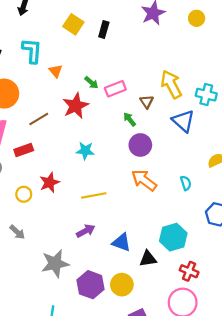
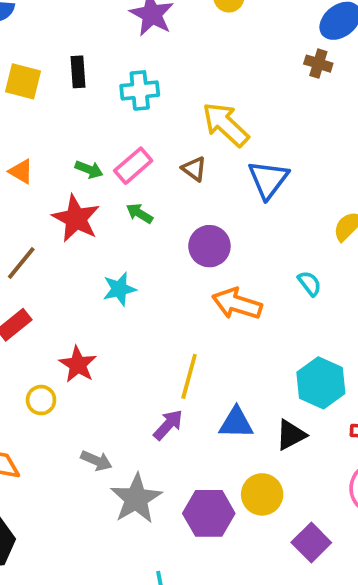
cyan cross: (206, 95) -> (140, 90), moved
green arrow: (130, 119) -> (139, 213), moved
blue triangle: (183, 121) -> (268, 179), turned 45
yellow line: (94, 195) -> (189, 376), moved, turned -45
gray arrow: (17, 232) -> (96, 461), moved

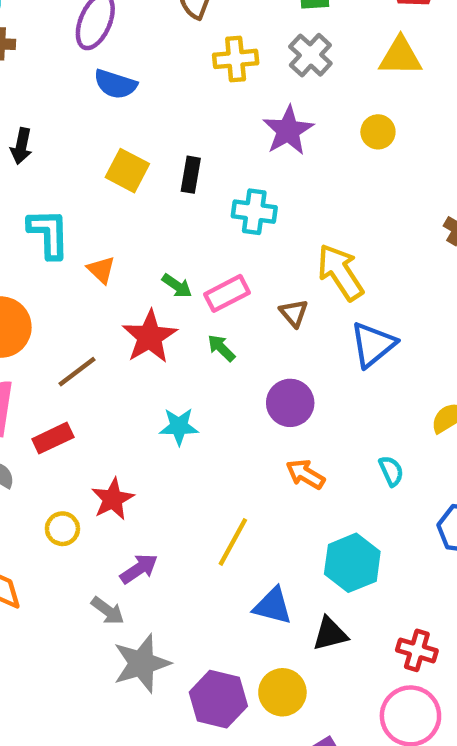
orange arrow: (237, 304) -> (305, 474), size x0.7
cyan hexagon: (321, 383) -> (352, 563), moved
purple arrow: (168, 425) -> (139, 569), moved

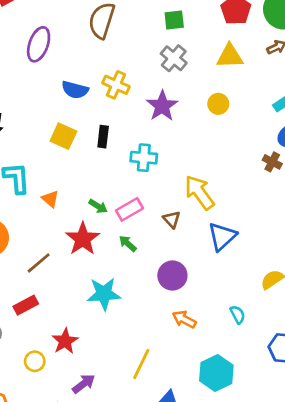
yellow cross: (236, 59) -> (116, 85), moved, turned 32
blue semicircle: (115, 84) -> (75, 90), moved
cyan star: (179, 426) -> (104, 294), size x1.4

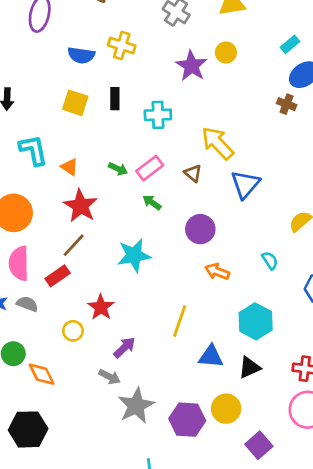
purple star: (162, 106) -> (191, 66), moved
red star: (83, 239) -> (81, 206), moved
brown line: (39, 263) -> (74, 245), moved

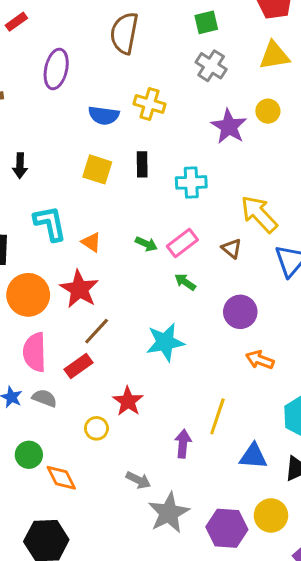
red star: (81, 206) -> (79, 289), moved
purple arrow: (124, 348) -> (183, 444), moved, turned -40

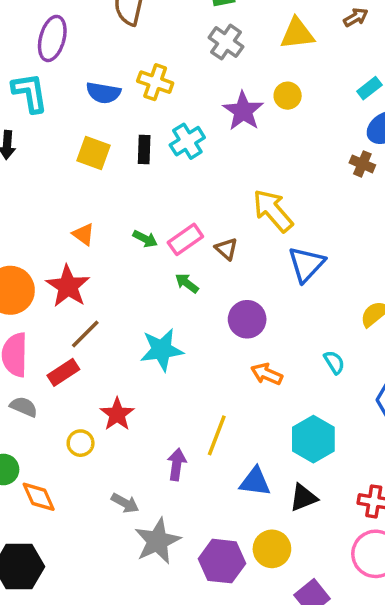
cyan cross: (191, 182) -> (187, 141), moved, turned -32
cyan L-shape: (50, 223) -> (30, 93), moved
brown triangle: (232, 249) -> (226, 249), moved

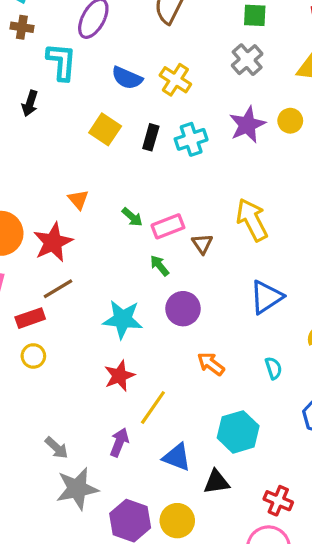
blue triangle: (306, 264) -> (266, 297), moved
purple circle: (247, 319) -> (183, 309), moved
red star: (117, 414) -> (119, 376), moved
yellow circle: (81, 443) -> (33, 356), moved
purple arrow: (177, 464) -> (119, 442), moved

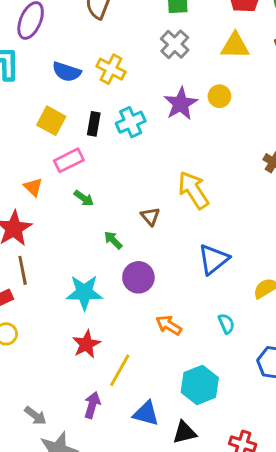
pink rectangle: (168, 226) -> (69, 160), moved
brown line: (58, 289) -> (23, 270), turned -64

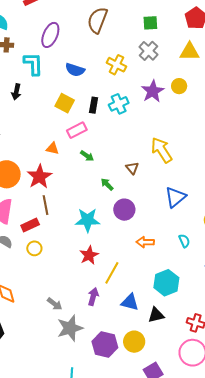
yellow cross: (111, 69) -> (116, 65), moved
orange triangle: (33, 187) -> (52, 148), turned -32
orange arrow: (169, 325) -> (145, 242), turned -30

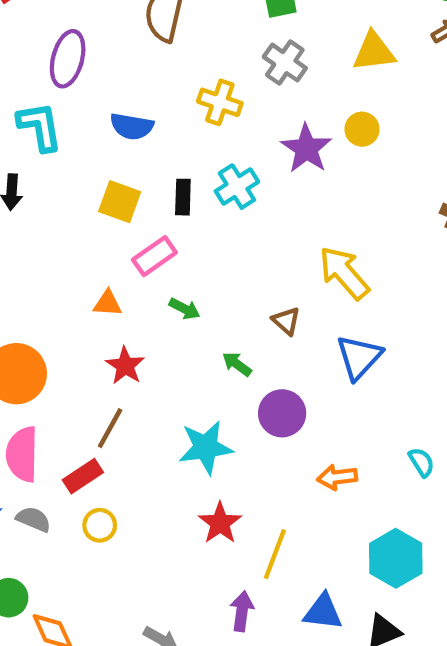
red star: (39, 177) -> (125, 366), moved, size x0.7
blue triangle: (175, 197) -> (359, 357), moved
brown line: (45, 205) -> (110, 428), turned 48

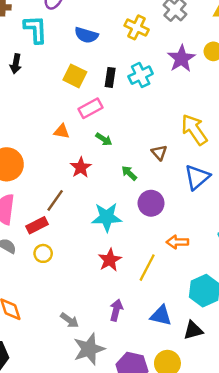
red star: (125, 366) -> (81, 167), moved
yellow line: (275, 554) -> (147, 268), moved

